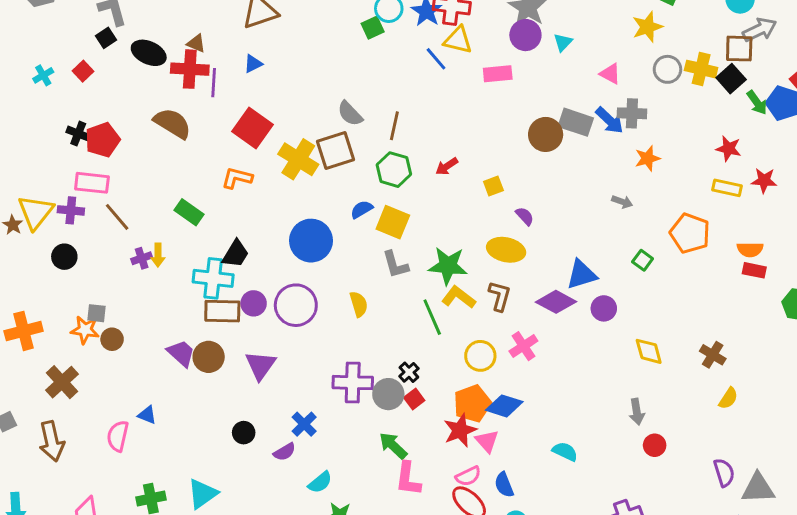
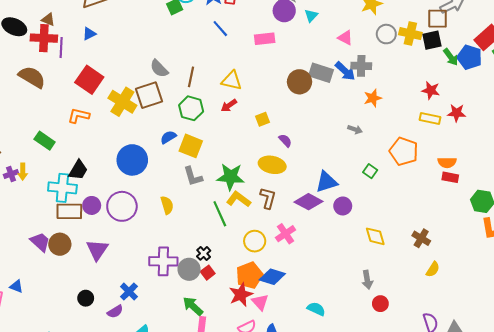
yellow triangle: (458, 40) -> (232, 81), moved
black square: (731, 79) -> (432, 40), turned 30

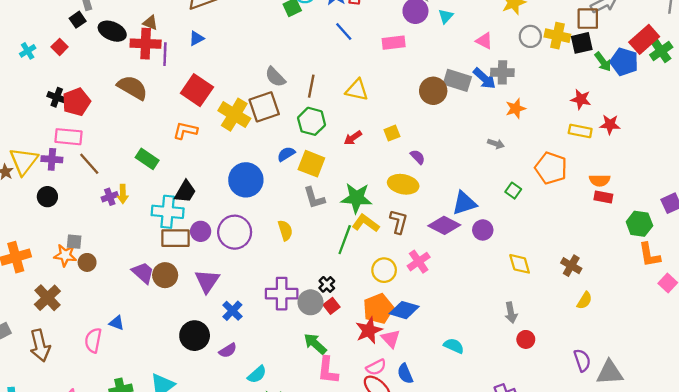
red arrow: (229, 105) -> (353, 138), moved
green line: (220, 214) -> (345, 240), turned 45
blue cross: (129, 292) -> (232, 311), moved
black circle: (86, 298) -> (195, 336), size x1.6

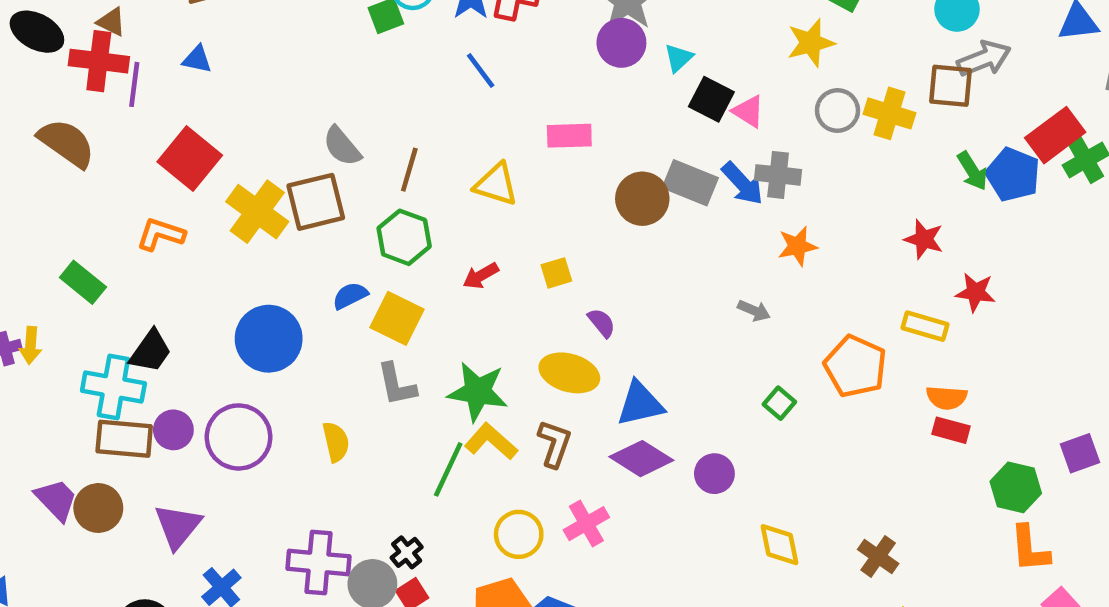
blue triangle: (196, 38) -> (197, 59), turned 35
pink rectangle: (394, 43) -> (569, 136), moved
black square: (582, 43) -> (711, 99), moved, turned 35
yellow rectangle: (580, 131) -> (925, 326), moved
blue triangle: (464, 203) -> (640, 404), moved

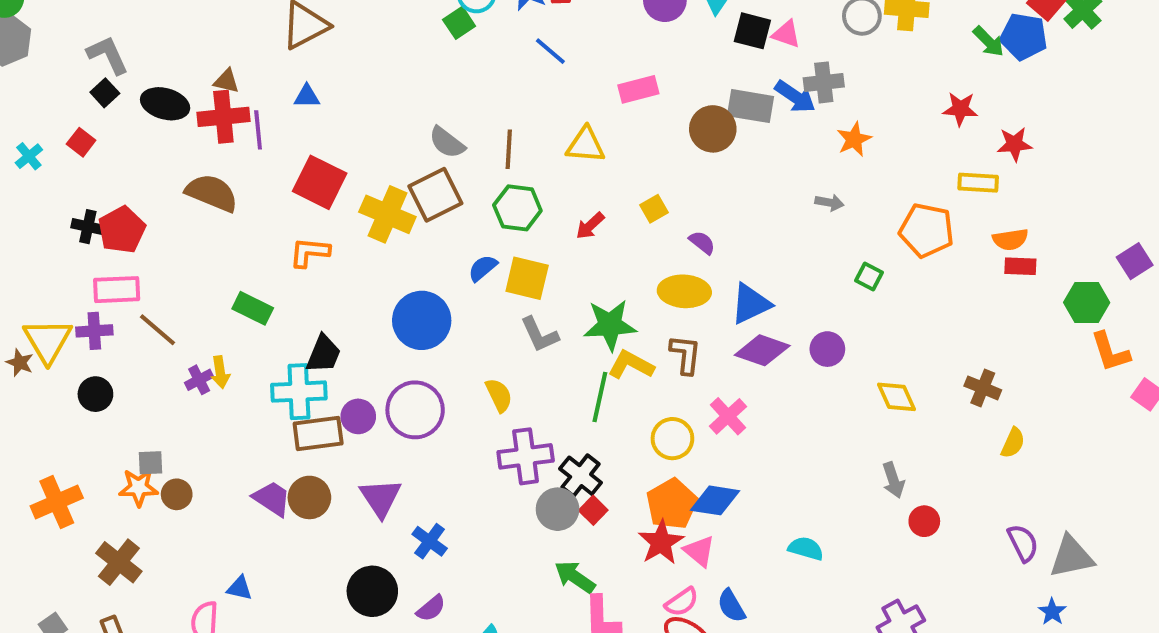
black cross: (407, 552) -> (581, 476), size x1.5
purple cross: (318, 563) -> (526, 456), moved

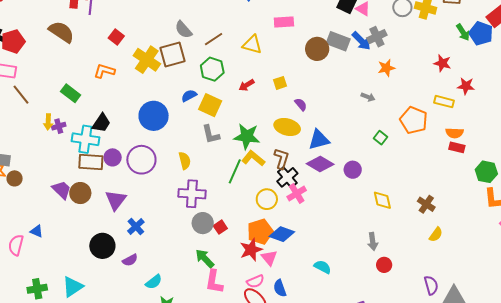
gray cross: (824, 82) -> (377, 37), turned -30
brown line: (509, 149) -> (214, 39), turned 42
red square: (320, 182) -> (116, 37), size x0.6
purple cross: (199, 380) -> (59, 126), moved
black cross: (581, 476) -> (287, 177), moved

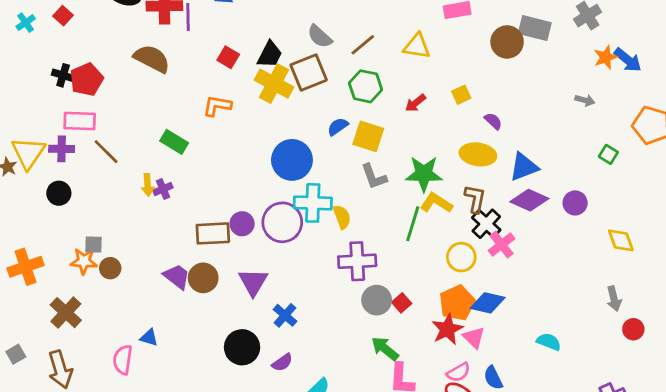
blue arrow: (361, 41) -> (628, 60), moved
black trapezoid: (101, 123) -> (270, 54), moved
cyan cross: (85, 139) -> (313, 203), moved

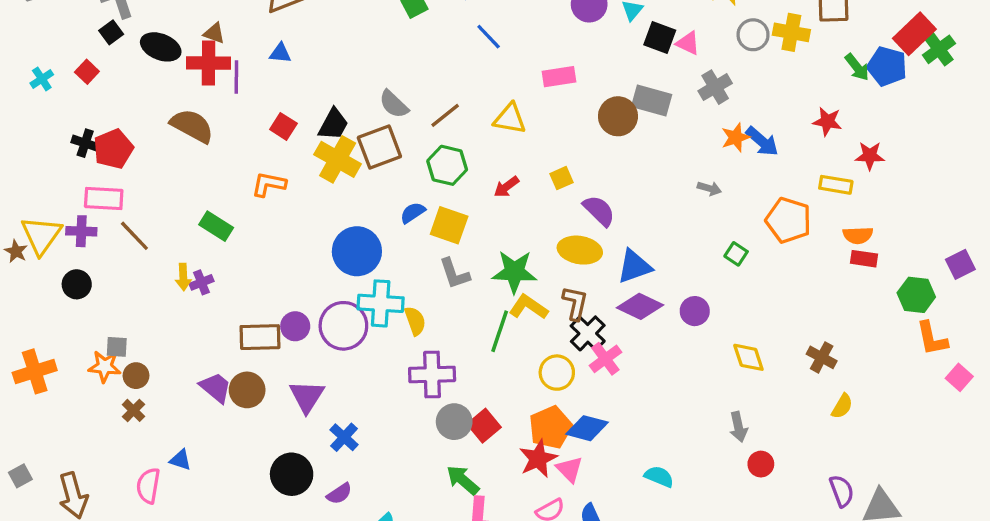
purple semicircle: (493, 121) -> (599, 211), size x1.5
red square: (402, 303) -> (484, 426), size x1.4
brown cross: (66, 313) -> (133, 410), moved, size x0.6

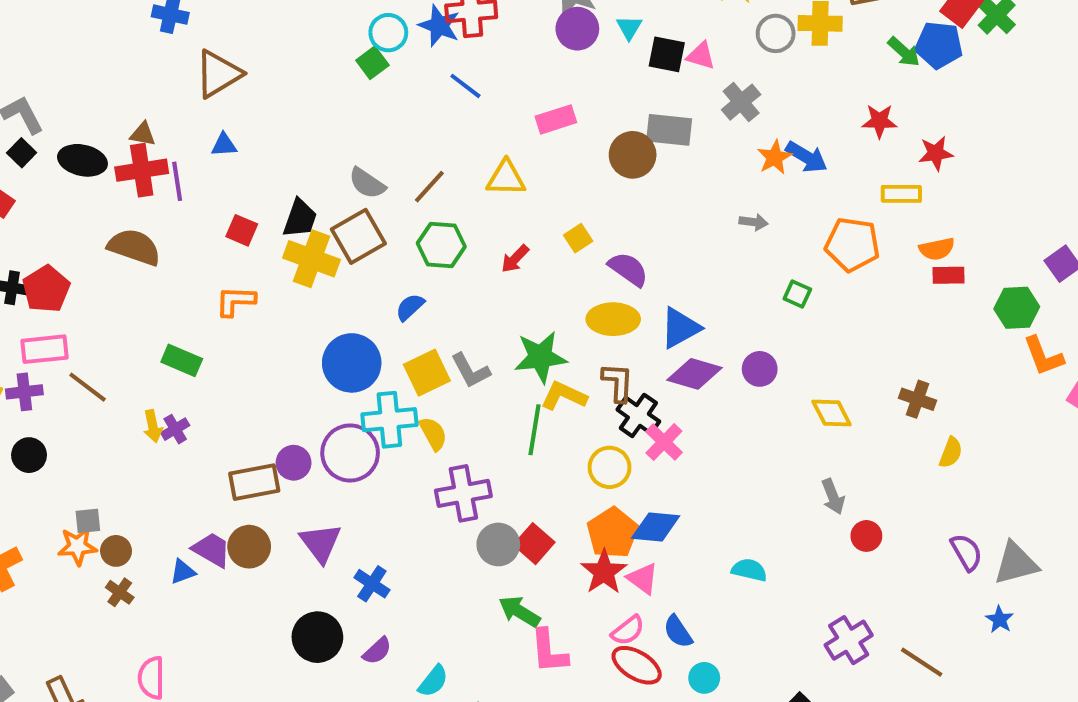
yellow square: (449, 225) -> (427, 373), moved, turned -36
blue triangle: (181, 460) -> (183, 572), moved, turned -30

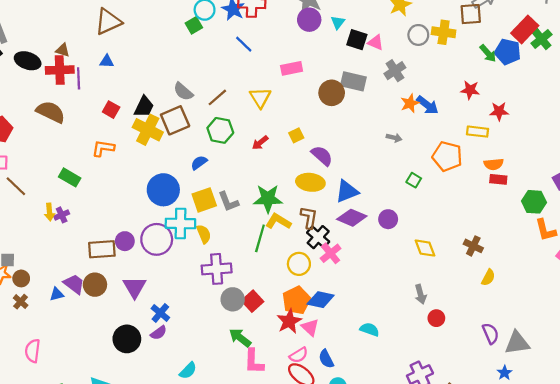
yellow triangle: (506, 178) -> (260, 98), turned 50
purple semicircle: (377, 651) -> (159, 333), moved

